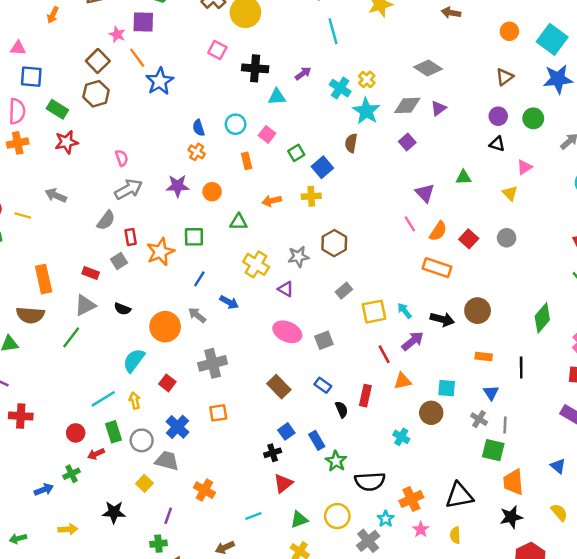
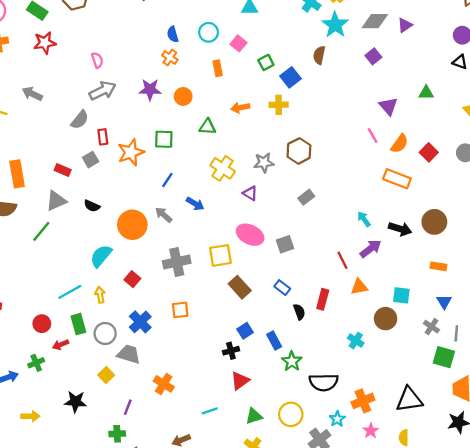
yellow square: (374, 312) -> (220, 255), moved

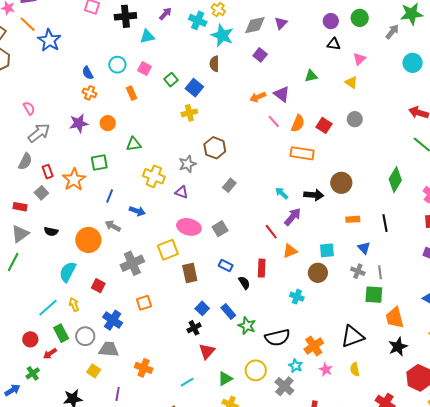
orange arrow: (240, 108) -> (258, 97), moved
brown rectangle: (240, 287) -> (190, 273), turned 42

